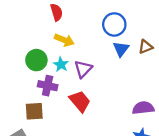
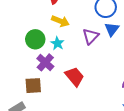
purple triangle: (83, 69) -> (91, 36), moved
purple cross: (48, 86) -> (45, 62), turned 30

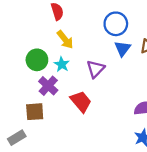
yellow arrow: (60, 21) -> (65, 40), turned 30
purple triangle: (91, 36) -> (96, 69), moved

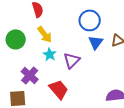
green circle: (37, 60) -> (16, 39), moved
cyan star: (62, 64) -> (50, 54), moved

